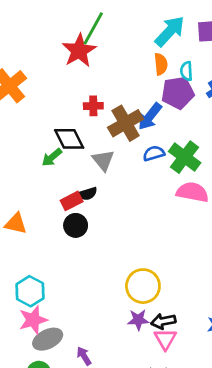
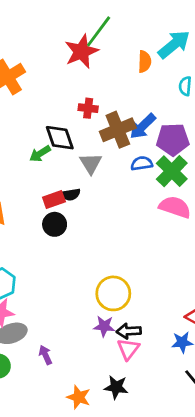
orange semicircle: (161, 64) -> (145, 62), moved
purple pentagon: (178, 93) -> (173, 139), moved

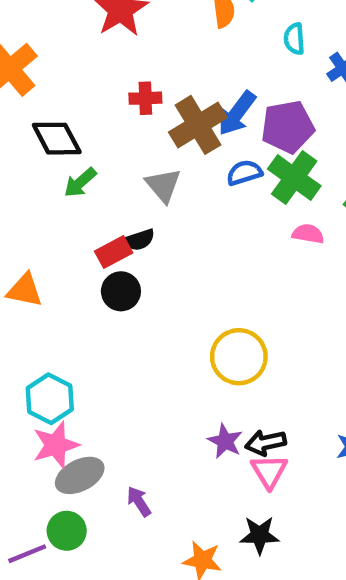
black diamond: (60, 138) -> (57, 139), moved
pink semicircle: (175, 207) -> (308, 234), size x0.6
yellow circle: (113, 293) -> (239, 357), moved
purple star: (104, 326) -> (225, 441), turned 30

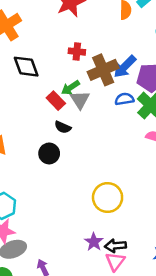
green arrow: (80, 183) -> (70, 88), moved
black semicircle: (139, 240) -> (63, 127), turned 35
red rectangle: (114, 252) -> (56, 101), moved, turned 66

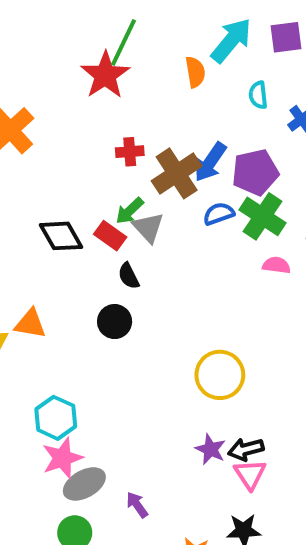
black diamond: (26, 67) -> (61, 236), moved
black semicircle: (63, 127) -> (129, 276), turned 49

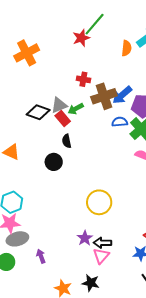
red star: (105, 75) -> (81, 38), size x0.7
gray triangle: (148, 227) -> (59, 105), moved, turned 36
black diamond: (61, 236) -> (38, 112), turned -55

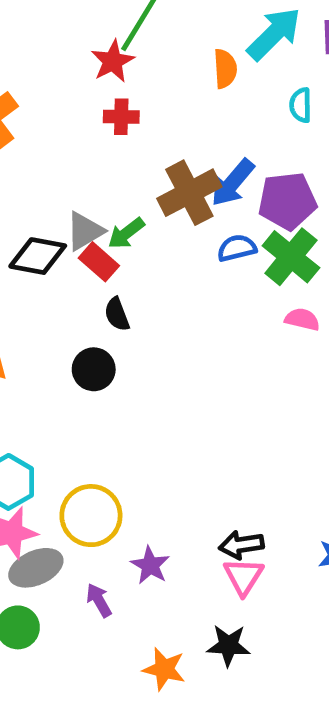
red cross: (83, 79) -> (121, 117), moved
yellow circle: (99, 202) -> (91, 516), moved
purple star: (85, 238) -> (150, 565), moved

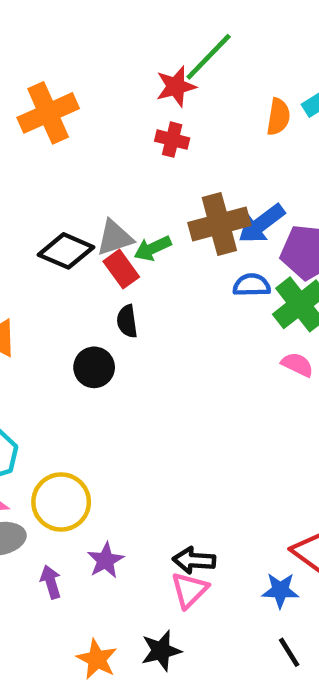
black star: (228, 645) -> (161, 651), turned -30

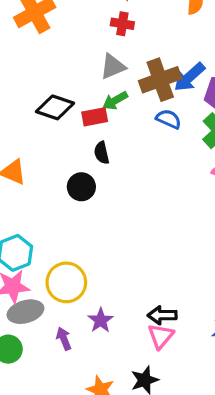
gray triangle: (115, 238) -> (113, 67), moved
red rectangle: (121, 269) -> (95, 117), turned -60
blue semicircle: (252, 285) -> (169, 119), moved, turned 30

